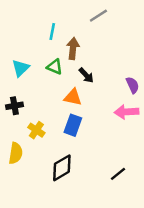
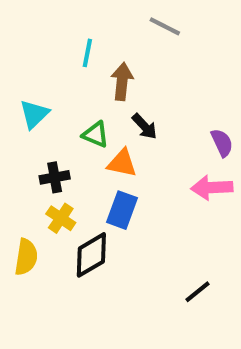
gray line: (98, 16) -> (165, 26), turned 60
green triangle: (55, 67) -> (95, 135), moved
black cross: (14, 106) -> (55, 177), moved
black diamond: (62, 168) -> (91, 255), moved

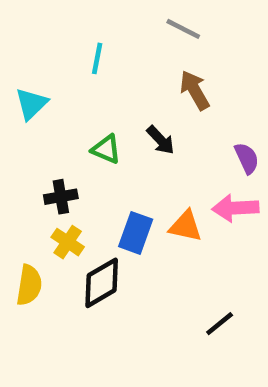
brown arrow: (122, 81) -> (195, 90), moved, turned -36
cyan triangle: (34, 114) -> (31, 104), moved
orange triangle: (122, 163) -> (186, 226), moved

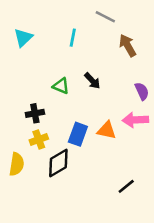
cyan line: (97, 58) -> (73, 38), moved
brown arrow: (195, 90) -> (128, 46), moved
cyan triangle: (31, 104) -> (23, 38), moved
yellow cross: (68, 242) -> (39, 139), turned 36

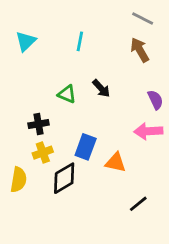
gray line: (105, 17) -> (143, 19), moved
orange triangle: (107, 130) -> (115, 163), moved

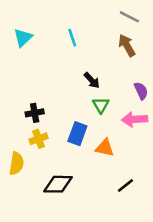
cyan line: (80, 41) -> (72, 38), turned -30
green triangle: (67, 94) -> (101, 105), moved, turned 36
black diamond: (64, 178) -> (58, 184), moved, turned 32

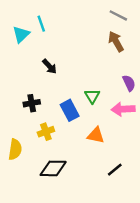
cyan line: (72, 38) -> (41, 24), moved
black arrow: (92, 80) -> (50, 66), moved
blue rectangle: (77, 134) -> (70, 110), moved, turned -48
yellow cross: (39, 139) -> (46, 132), moved

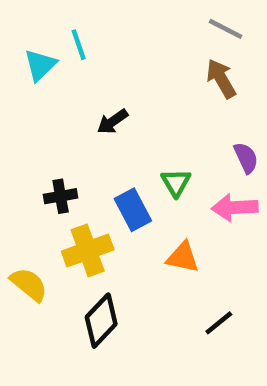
black arrow: (50, 66) -> (113, 122), moved, turned 98
yellow cross: (46, 132) -> (88, 250), size x1.5
yellow semicircle: (15, 149) -> (29, 284), turned -60
black diamond: (53, 168) -> (101, 321), turned -48

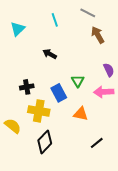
gray line: (226, 29) -> (88, 13), moved
cyan line: (79, 45) -> (55, 20), moved
black arrow: (113, 122) -> (50, 54), turned 64
yellow cross: (88, 250) -> (39, 111), turned 30

